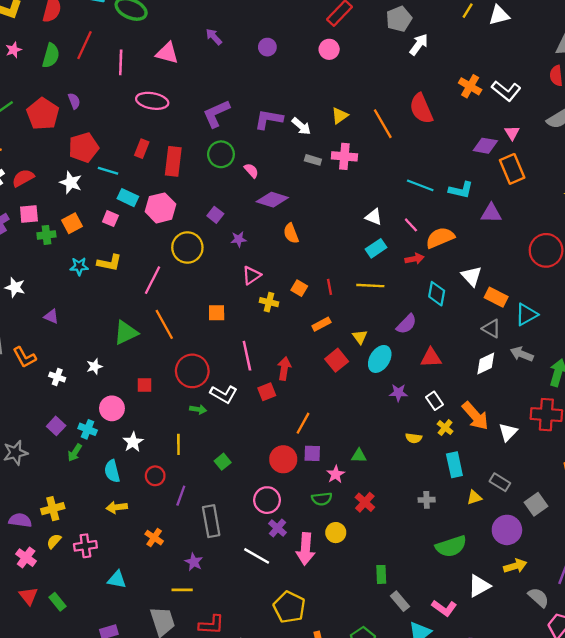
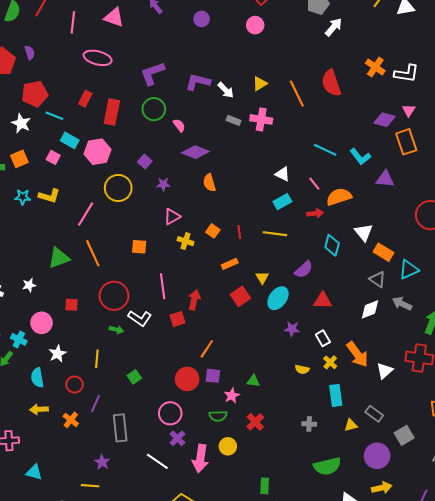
white L-shape: (506, 91) -> (406, 73), turned -35
cyan L-shape: (461, 190) -> (360, 157), turned 35
orange cross: (154, 538) -> (71, 420), moved

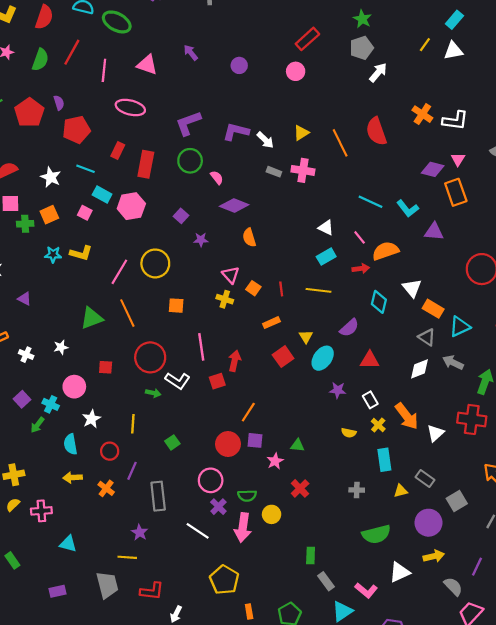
red pentagon: (35, 94) -> (76, 130), moved
yellow circle: (118, 188) -> (155, 263), moved
pink triangle: (172, 217) -> (231, 275), moved, turned -42
green semicircle: (218, 416) -> (247, 496), moved

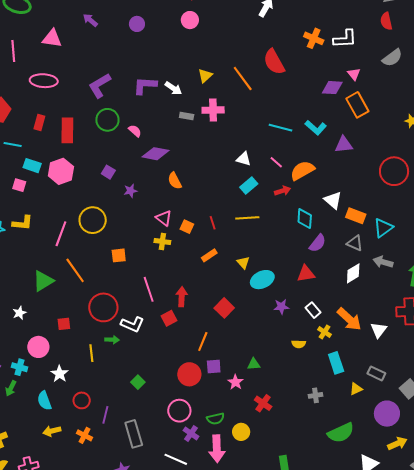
purple semicircle: (349, 328) -> (318, 243), moved
red square: (283, 357) -> (224, 308), moved
cyan ellipse: (323, 358) -> (262, 280), turned 40
yellow line: (133, 424) -> (91, 353), moved

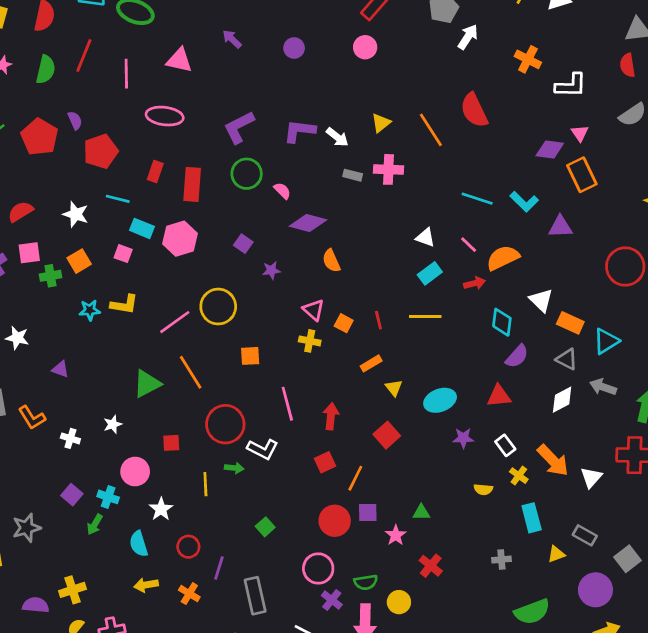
orange cross: (314, 38) -> (528, 59), moved
pink line: (61, 234) -> (175, 322), turned 30
yellow triangle: (243, 263) -> (394, 388), moved
red square: (169, 318) -> (325, 462), moved

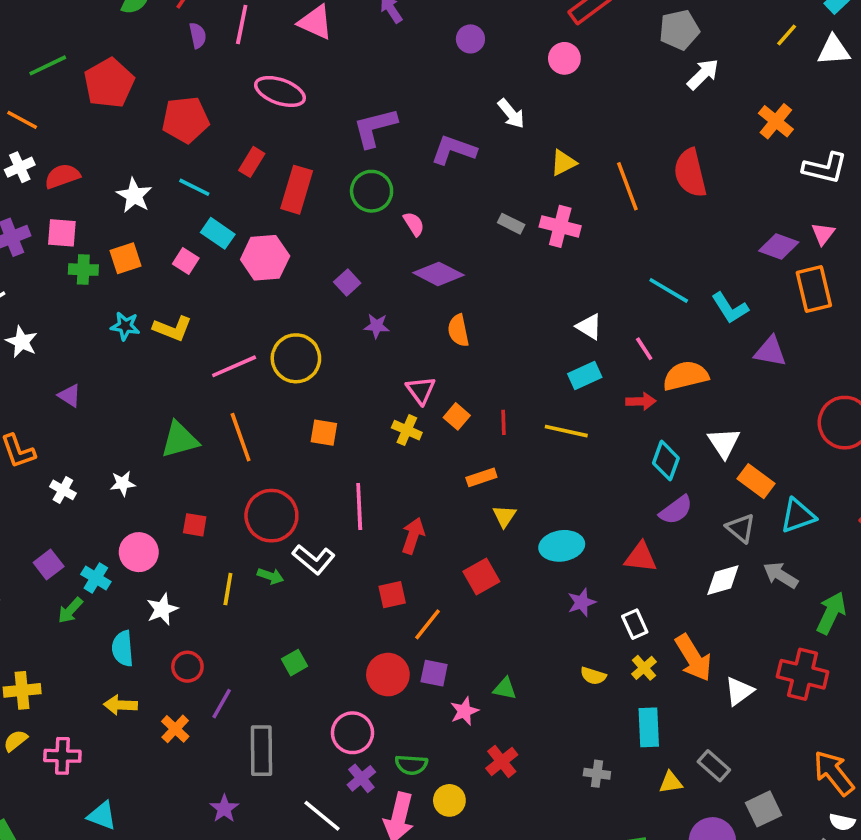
purple semicircle: (75, 120) -> (198, 36), moved
white arrow: (337, 137) -> (511, 114), moved
purple star: (463, 438) -> (582, 602), turned -30

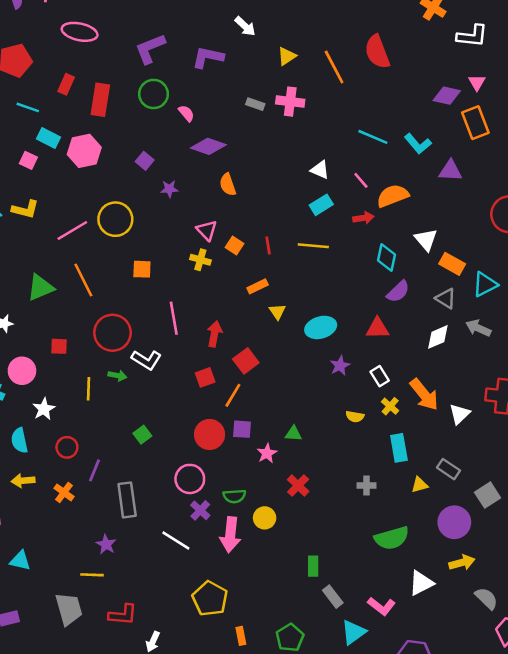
red square: (481, 576) -> (246, 361), moved

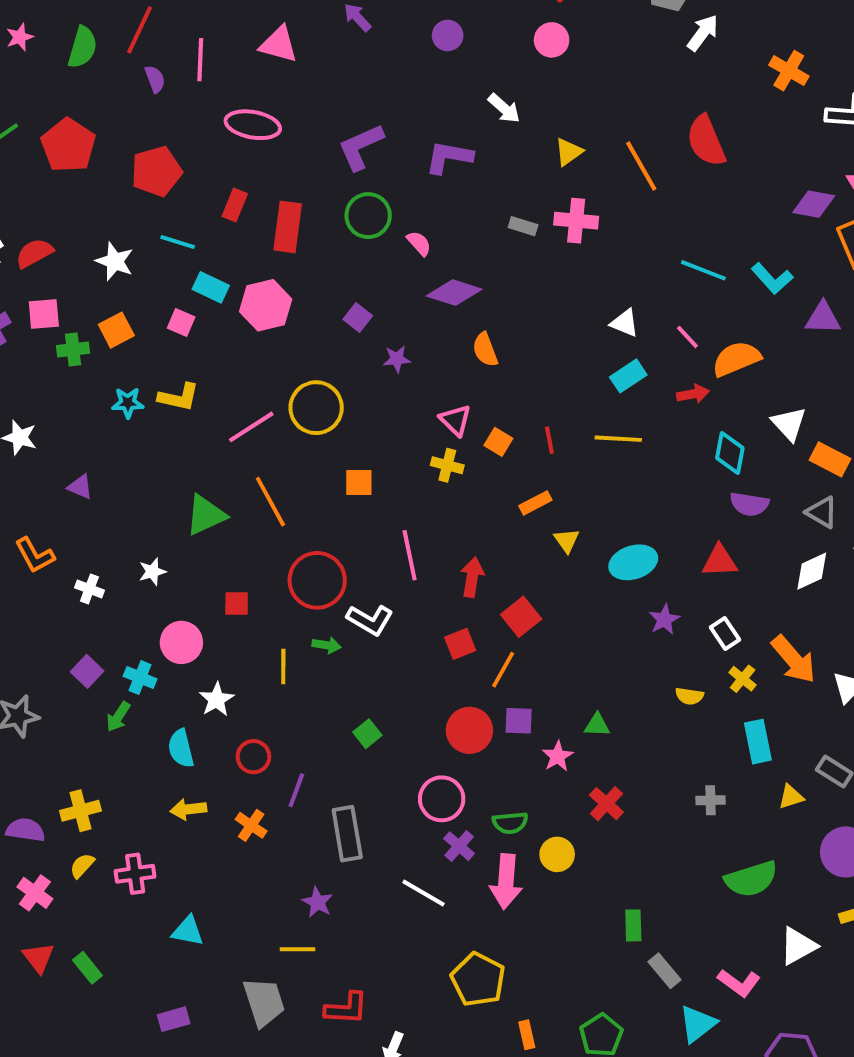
purple semicircle: (398, 292) -> (749, 504), turned 55

